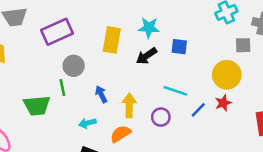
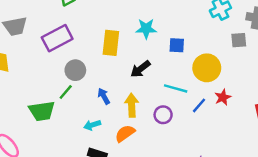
black arrow: (146, 56) -> (140, 69), moved
yellow circle: (227, 75) -> (207, 68), moved
green line: (62, 88) -> (66, 92), turned 56

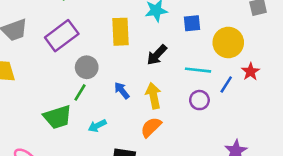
purple circle: (163, 115) -> (199, 100), moved
cyan arrow: (92, 125) -> (97, 126), moved

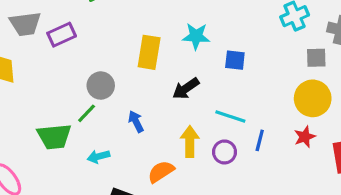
purple rectangle: (62, 36) -> (62, 35), moved, size x0.7
yellow circle: (228, 43) -> (313, 98), moved
red star: (251, 72) -> (305, 137), moved
blue line: (226, 84) -> (260, 140), turned -30
yellow arrow: (153, 96) -> (190, 141), moved

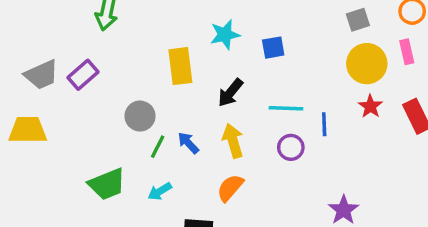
green line: (87, 113) -> (158, 147), moved
yellow arrow: (190, 141) -> (233, 141), moved

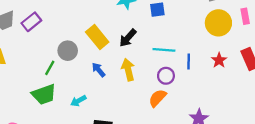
yellow rectangle: (180, 66) -> (97, 37), moved, turned -35
red star: (370, 106) -> (219, 60), moved
green line: (158, 147) -> (50, 68), moved
orange semicircle: (230, 188) -> (157, 98), moved

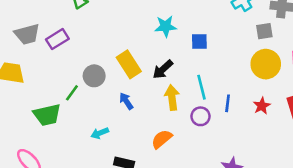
cyan line: (164, 50) -> (202, 87), turned 65
yellow arrow: (128, 70) -> (172, 98), moved
green trapezoid: (44, 94) -> (47, 115), moved
orange semicircle: (157, 98) -> (162, 139), moved

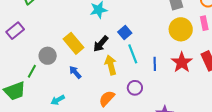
blue square: (199, 41) -> (125, 33), moved, turned -32
red star: (262, 106) -> (182, 62), size x1.5
purple circle: (200, 116) -> (135, 88), moved

